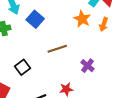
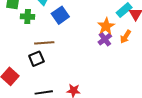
brown line: (57, 49) -> (44, 43), moved
purple cross: (88, 66) -> (105, 39), moved

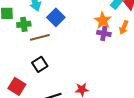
purple cross: (105, 39) -> (104, 33), turned -32
brown line: (44, 43) -> (40, 37), moved

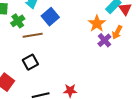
green cross: (24, 24) -> (18, 21), turned -32
purple cross: (104, 33) -> (104, 40), moved, turned 32

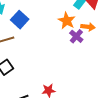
orange arrow: (117, 32) -> (88, 27), turned -104

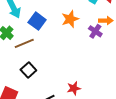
orange star: (67, 21) -> (70, 19), moved, turned 30

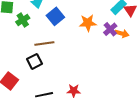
purple cross: (95, 31) -> (110, 29), moved
brown line: (24, 43) -> (44, 43), moved

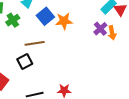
orange star: (88, 23) -> (64, 21), moved
orange arrow: (122, 33) -> (112, 33), turned 64

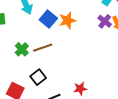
green cross: (13, 20) -> (22, 49), moved
black square: (25, 61) -> (38, 77), moved

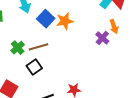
purple cross: (105, 21) -> (102, 38), moved
black square: (38, 77) -> (34, 67), moved

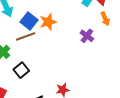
orange arrow: (114, 27) -> (105, 19), moved
brown line: (39, 47) -> (26, 36), moved

